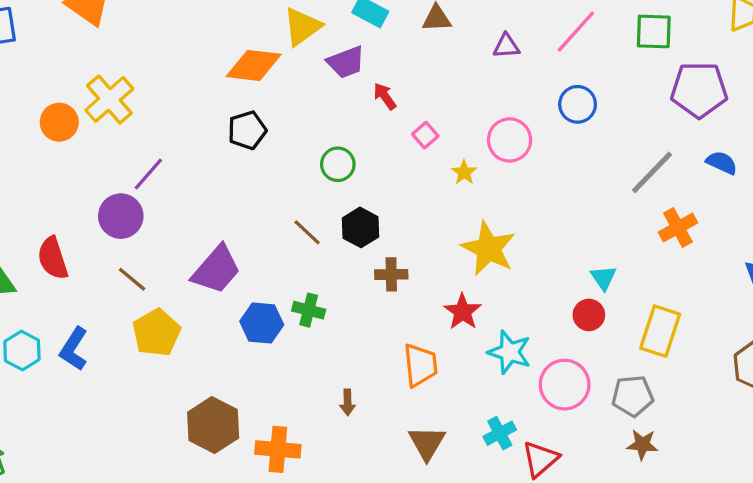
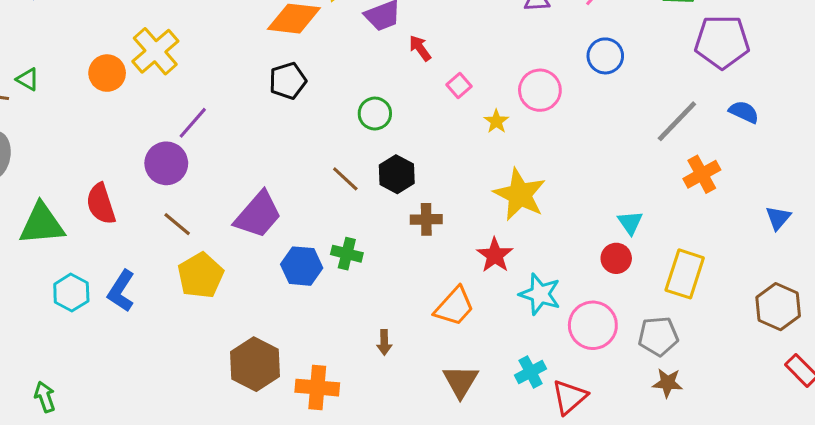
orange trapezoid: (420, 365) -> (454, 307), turned 48

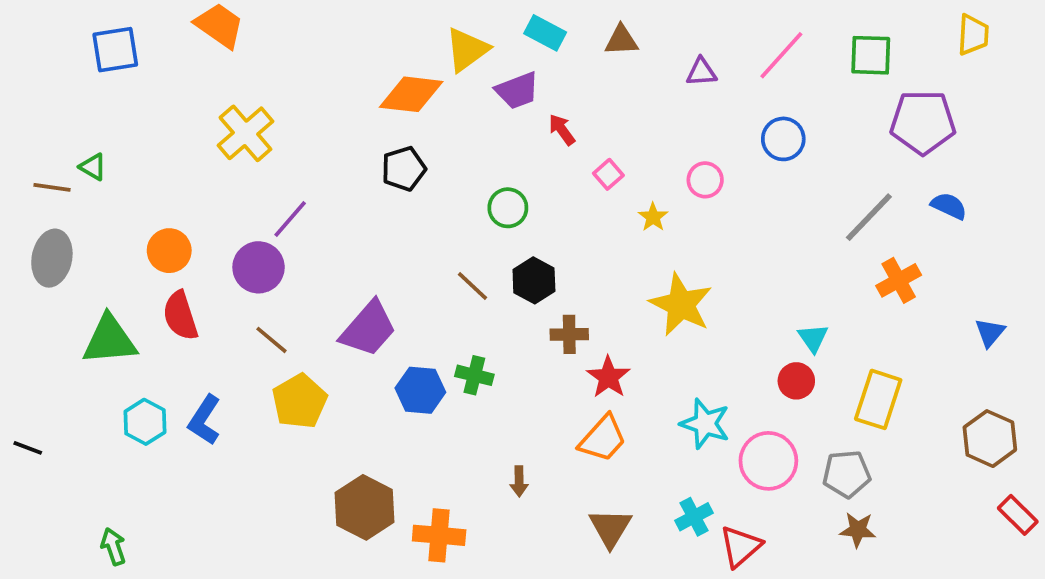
orange circle: (107, 73) -> (169, 251), moved
pink circle: (540, 90) -> (705, 180), size x0.7
red star: (495, 255) -> (608, 377), moved

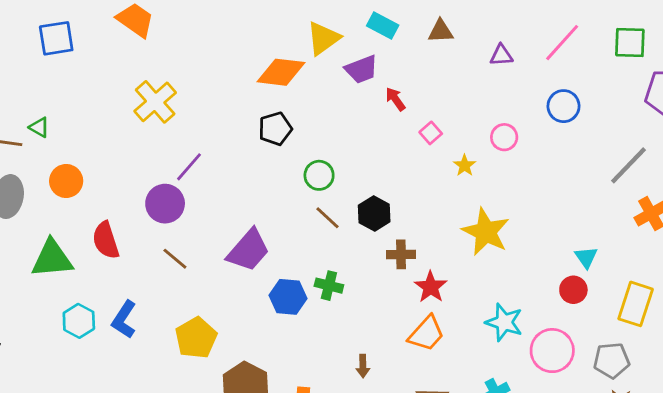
green circle: (508, 208) -> (319, 175), moved
orange circle: (169, 251) -> (66, 181), moved
yellow pentagon: (299, 401) -> (196, 338), moved

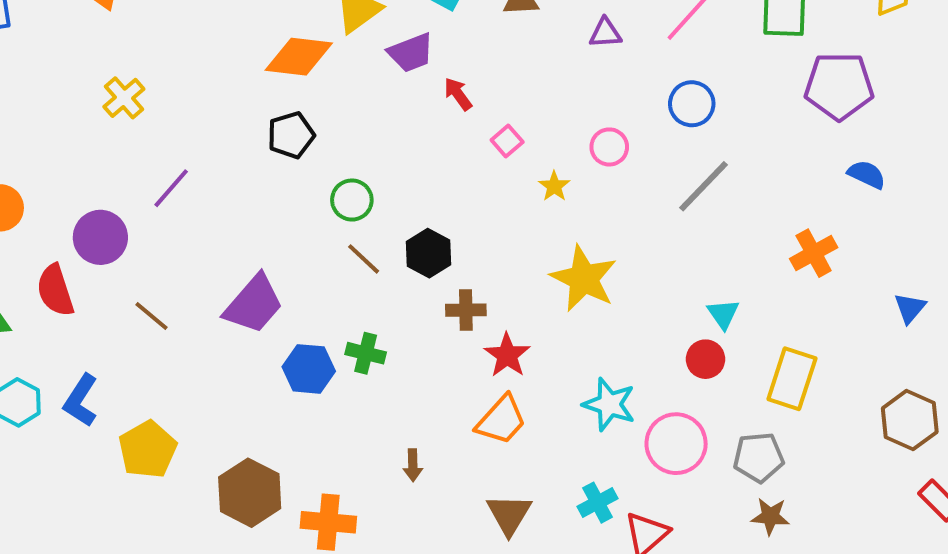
yellow cross: (155, 102) -> (124, 98), size x0.7
gray line: (628, 165) -> (704, 186), moved
purple circle: (165, 204) -> (100, 237), moved
yellow pentagon: (196, 338) -> (148, 450), moved

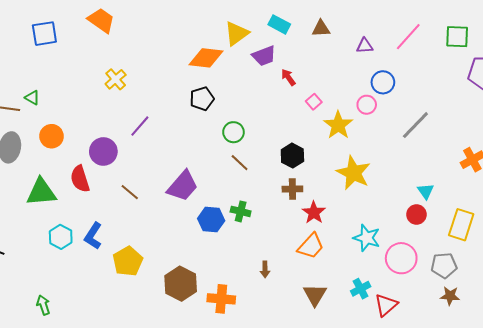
blue circle: (692, 104) -> (383, 82), moved
yellow star: (554, 186) -> (338, 125), size x1.8
black hexagon: (428, 253) -> (292, 156), moved

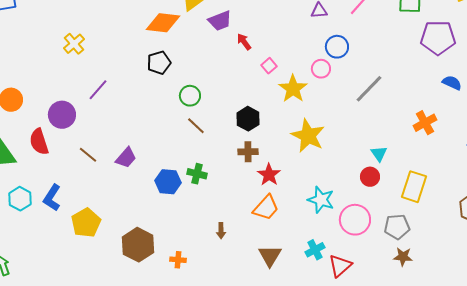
purple trapezoid: (183, 186) -> (126, 158), moved, size x0.7
orange cross: (221, 299) -> (178, 260), size x0.6

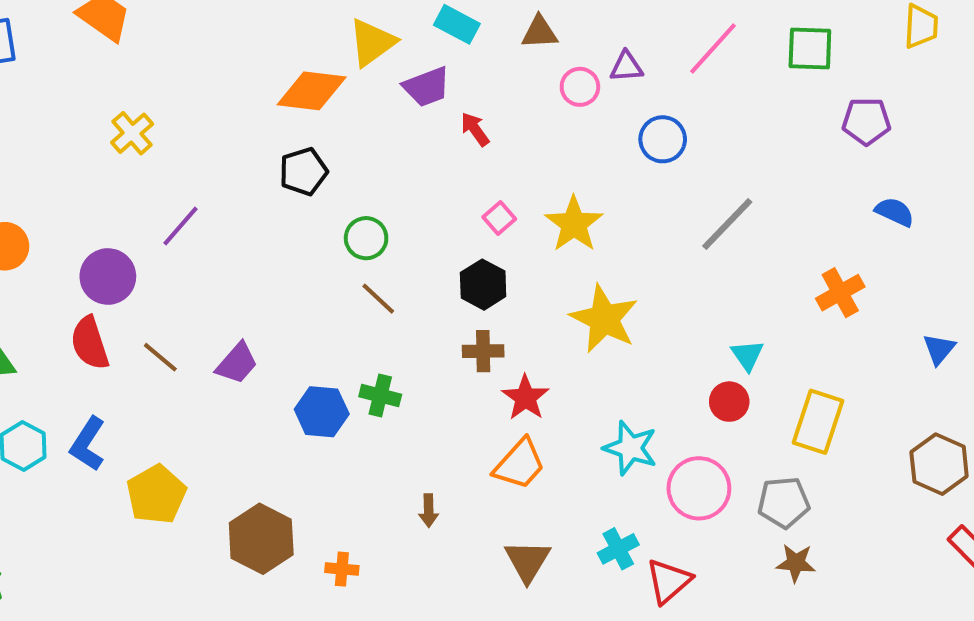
purple pentagon: (438, 38) -> (866, 121), size x0.7
pink square: (269, 66) -> (499, 218), moved
pink circle: (321, 69) -> (580, 87), moved
red semicircle: (39, 142) -> (90, 343), moved

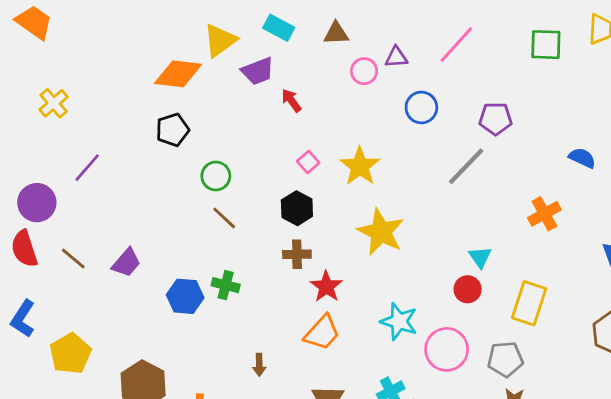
green square: (810, 49) -> (546, 45), moved
purple pentagon: (866, 121) -> (496, 119), moved

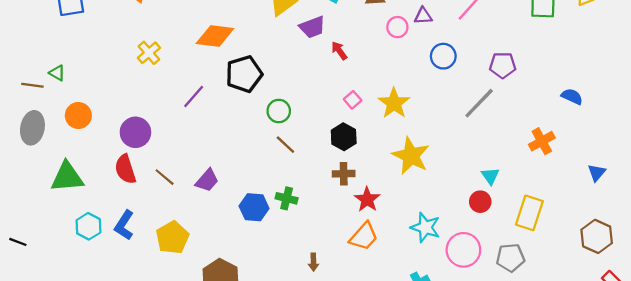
orange diamond: (178, 74) -> (215, 36), moved
black pentagon: (172, 130) -> (244, 74), size x1.4
purple line: (87, 168) -> (194, 96), moved
yellow pentagon: (70, 354) -> (172, 238), moved

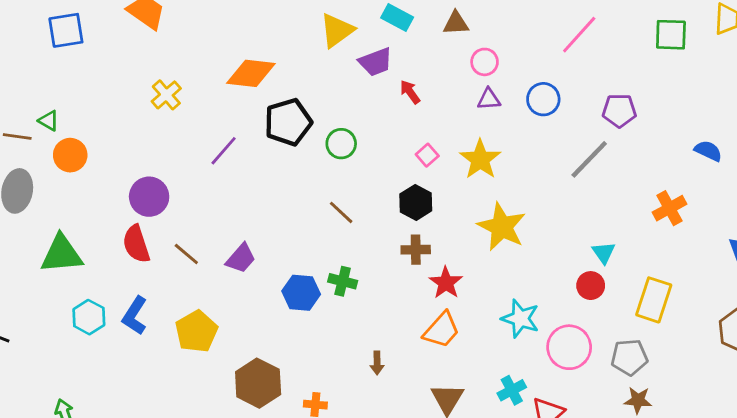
purple triangle: (423, 16) -> (489, 99), moved
green circle: (279, 111) -> (341, 144), moved
orange circle: (78, 115) -> (70, 155), moved

